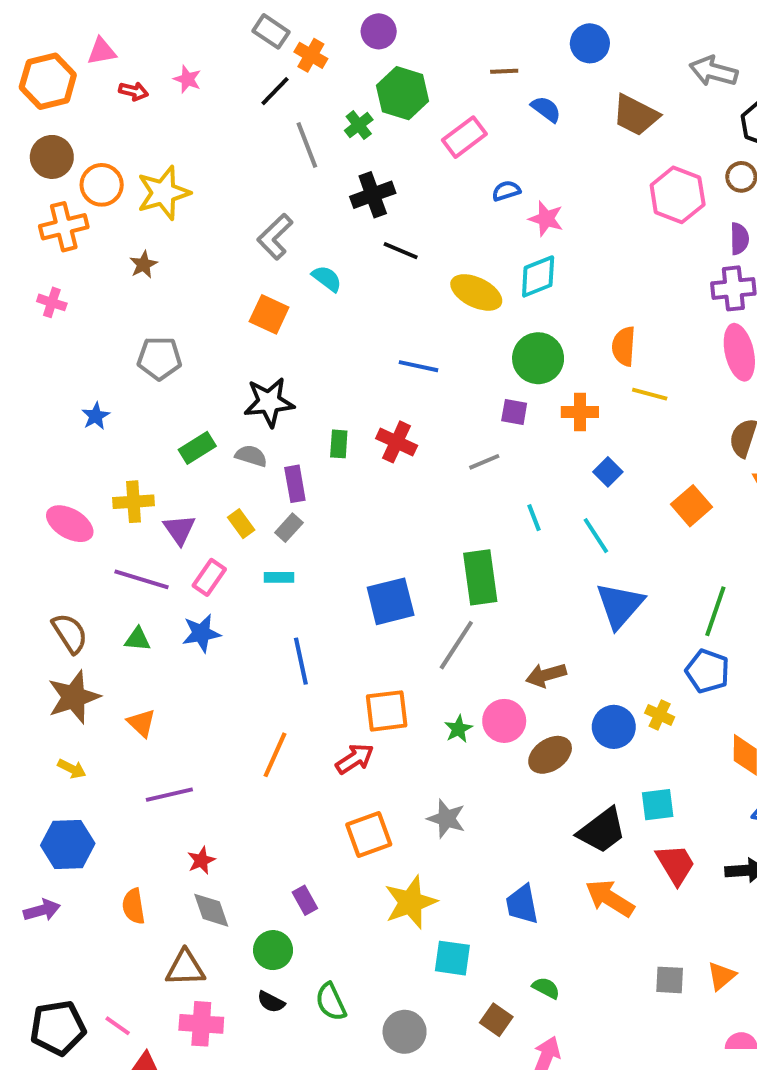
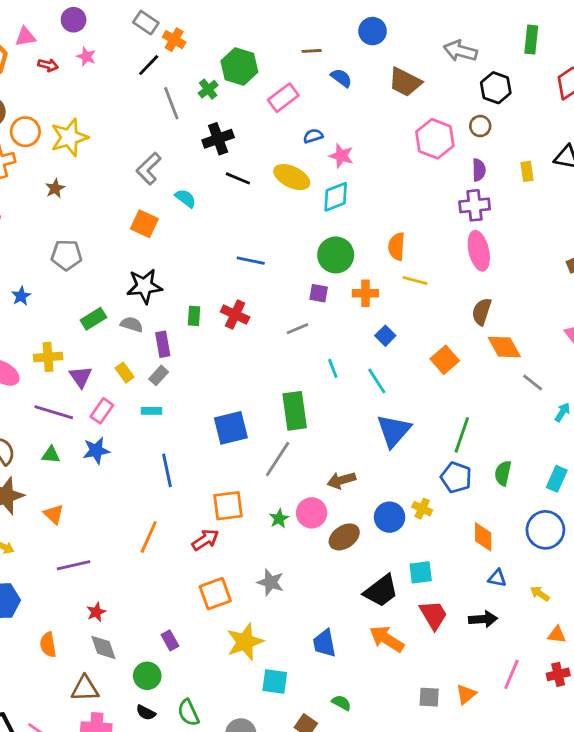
purple circle: (379, 31) -> (74, 20), moved
yellow ellipse: (476, 292) -> (292, 177), moved

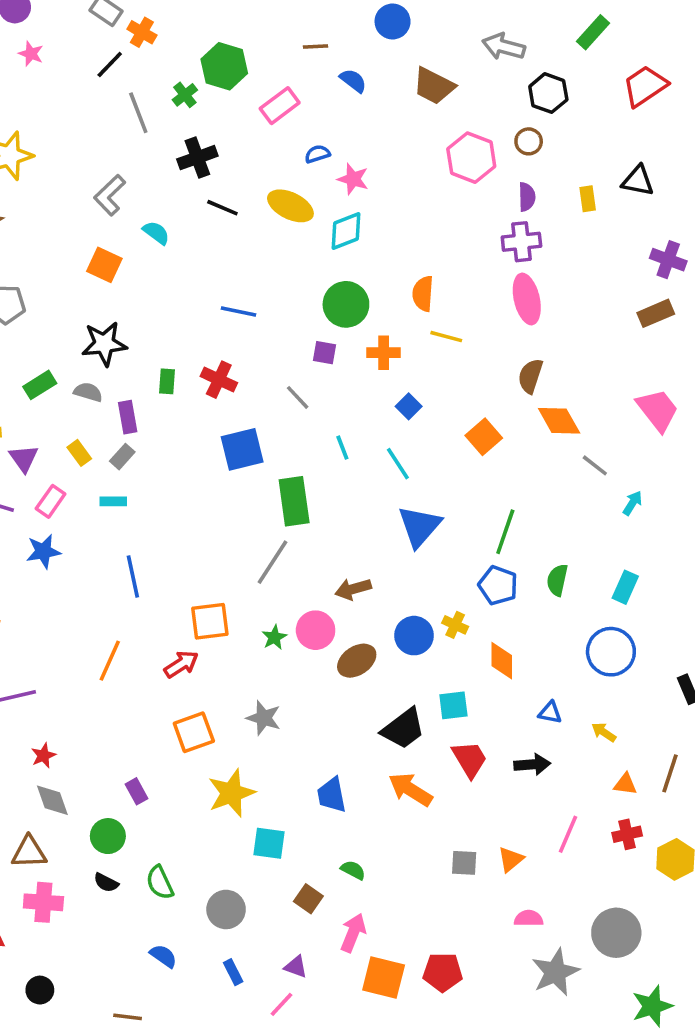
green rectangle: (531, 40) -> (593, 32), turned 36
gray line: (297, 329) -> (298, 397), turned 70
blue square: (231, 428) -> (242, 449), moved
orange diamond: (483, 537) -> (502, 661), moved

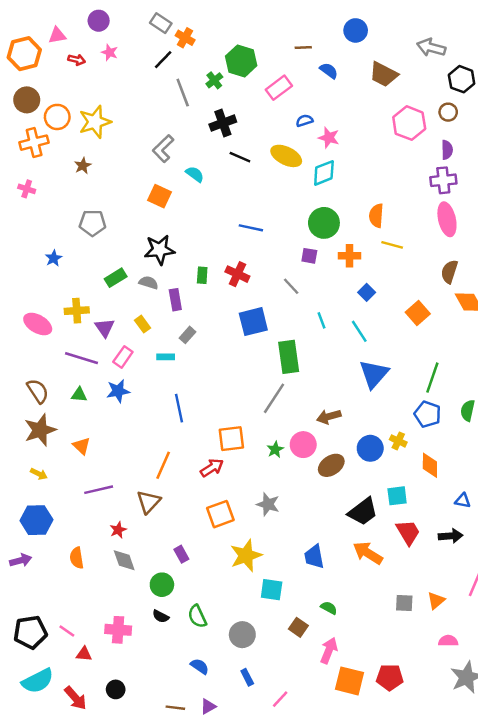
gray rectangle: (122, 457) -> (188, 335), moved
brown triangle: (29, 852) -> (149, 502), moved, turned -45
purple triangle: (296, 967) -> (208, 707), moved, turned -49

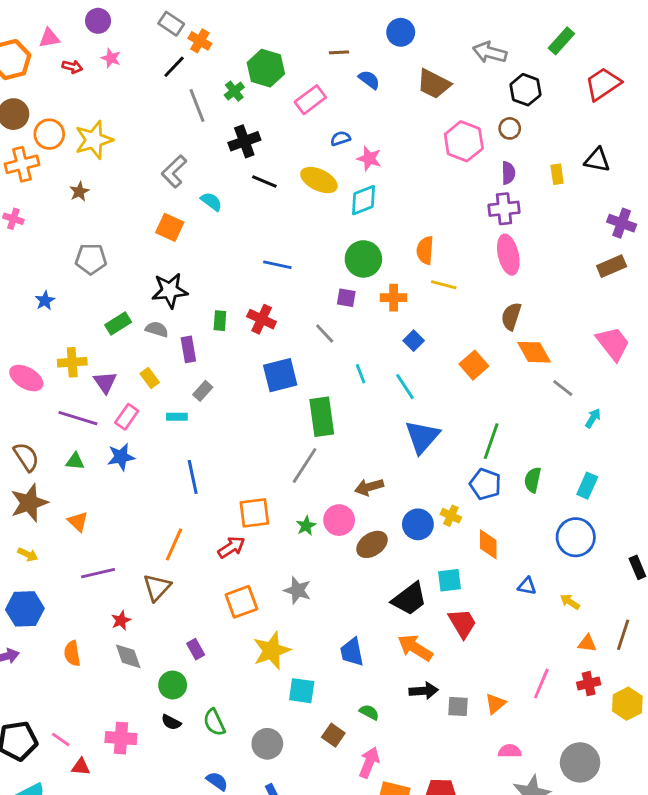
black arrow: (451, 536) -> (424, 691), moved

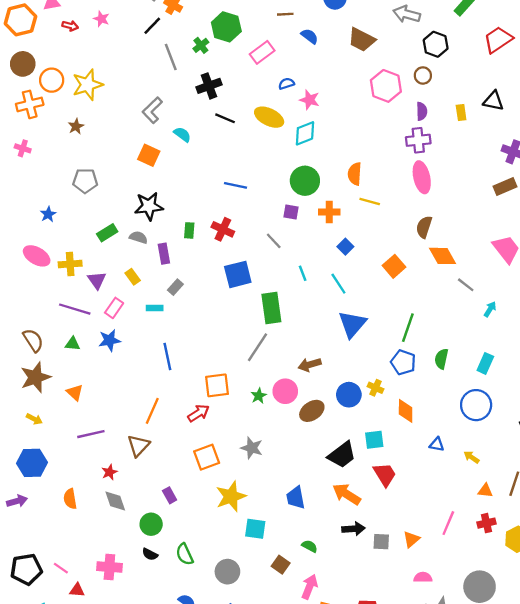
pink ellipse: (26, 378) -> (37, 256), moved

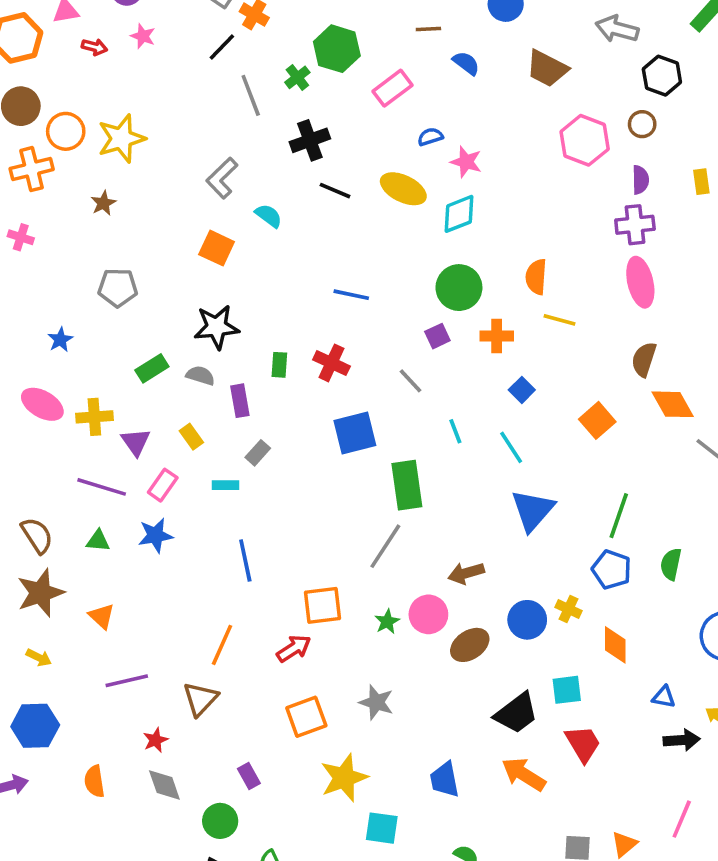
purple square: (291, 212) -> (437, 336), turned -35
black arrow: (353, 529) -> (682, 740), moved

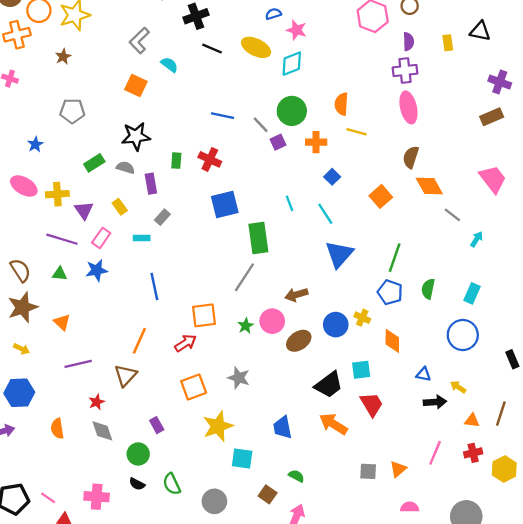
gray line: (410, 381) -> (261, 125), moved

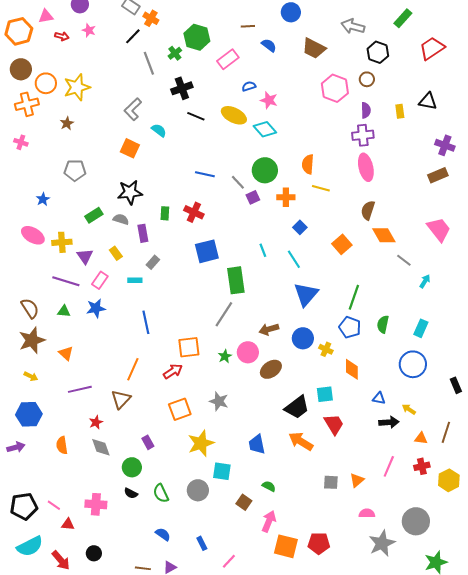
cyan diamond: (292, 64) -> (265, 129), turned 70
blue circle: (336, 325) -> (303, 338), moved
gray circle: (214, 501) -> (198, 490), moved

